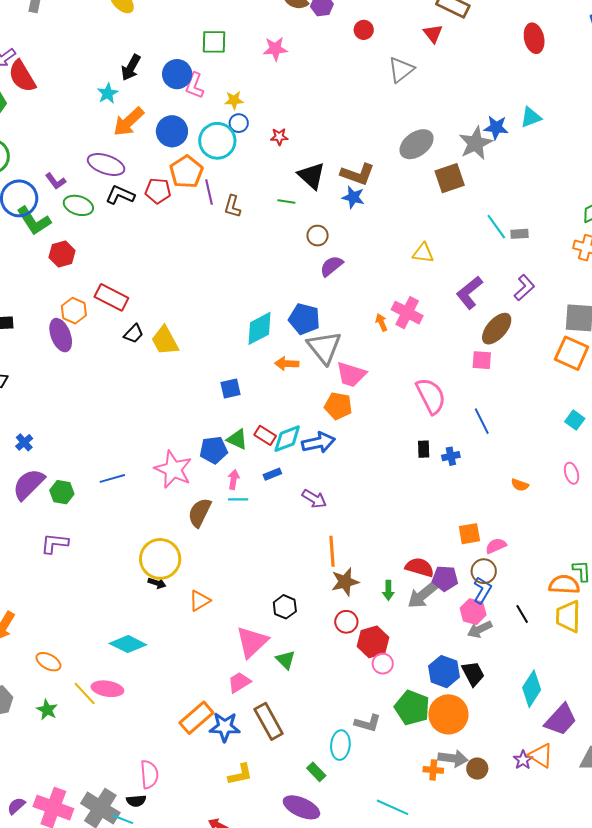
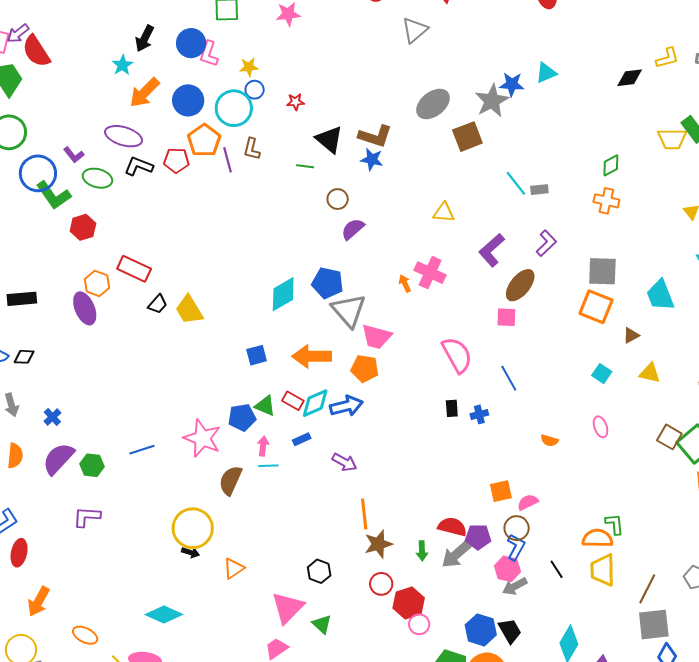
brown L-shape: (232, 206) -> (252, 149), moved
orange arrow: (287, 364) -> (312, 356), moved, size x1.6

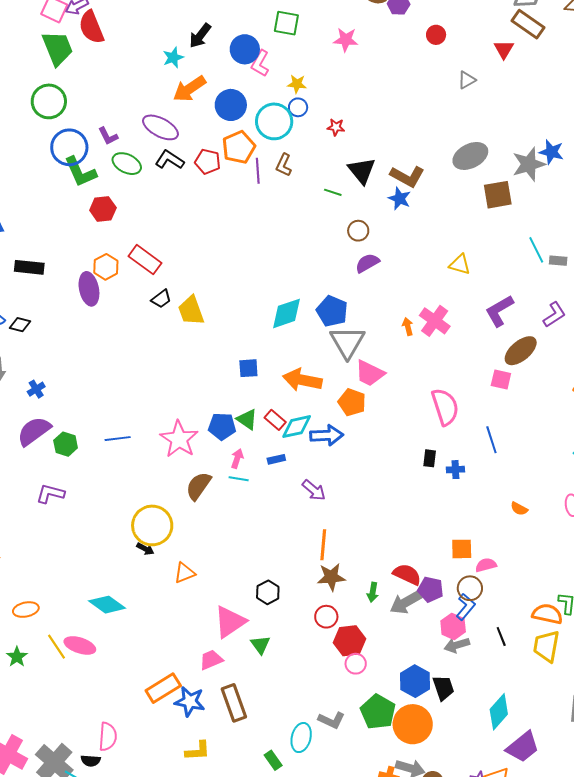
gray triangle: (415, 30) -> (467, 80), size x0.7
orange ellipse: (85, 635) -> (26, 610), turned -50

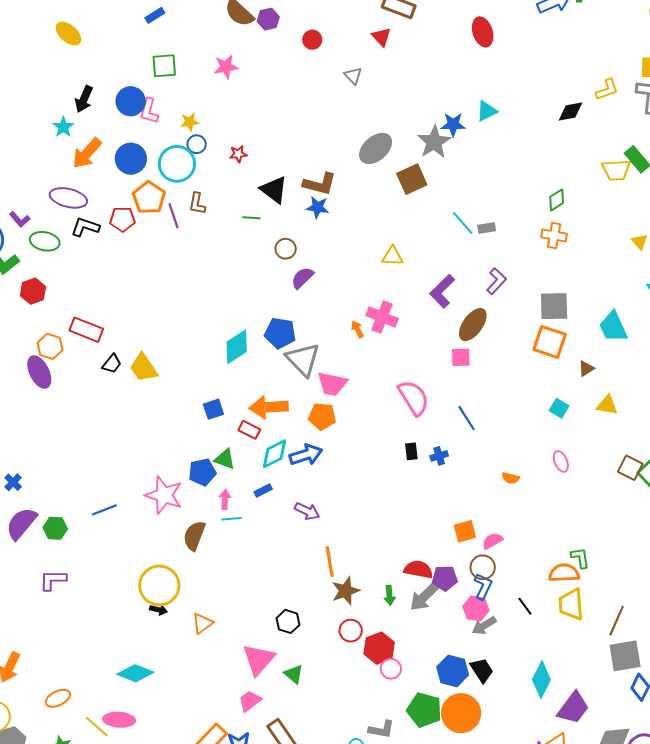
gray triangle: (467, 80) -> (353, 76), turned -30
red rectangle: (275, 420) -> (249, 430), moved

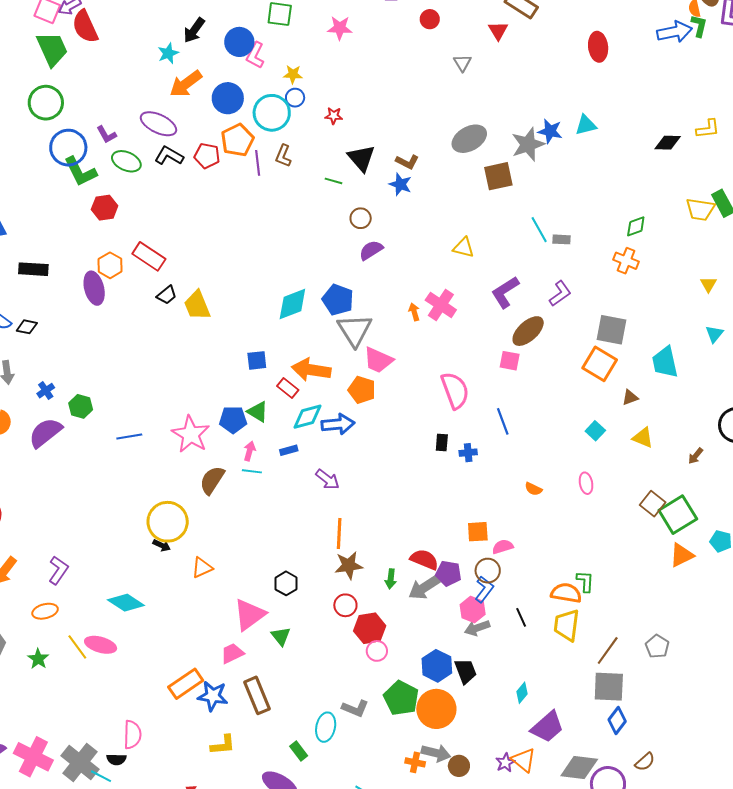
brown L-shape: (320, 184) -> (407, 162), size x0.7
green hexagon: (55, 528) -> (81, 406), moved
purple L-shape: (53, 580) -> (58, 570), moved, turned 112
cyan diamond: (541, 680) -> (522, 693), size x0.6

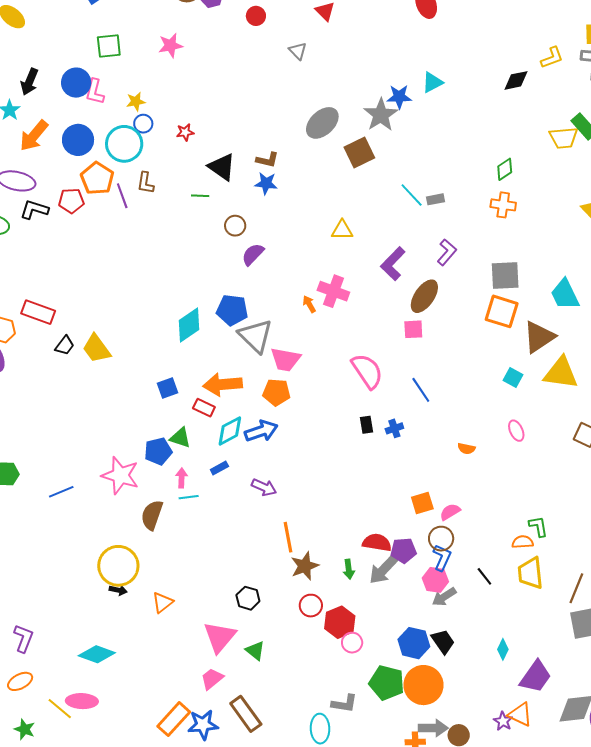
brown triangle: (630, 397) -> (539, 337), size x2.0
yellow triangle: (643, 438) -> (561, 373), size x1.6
orange semicircle: (566, 593) -> (523, 542), size x0.7

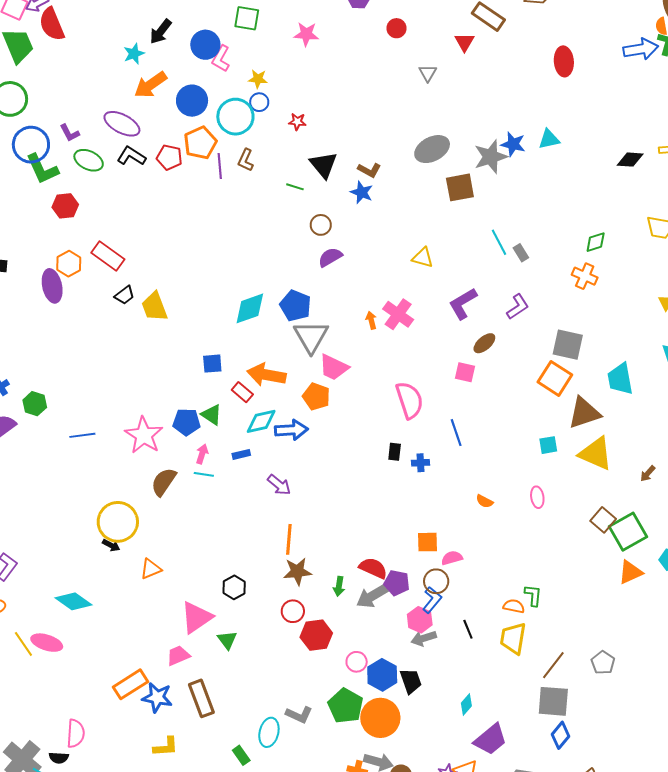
gray rectangle: (436, 199) -> (521, 253), turned 54
brown ellipse: (424, 296) -> (484, 343), size x0.7
cyan square: (513, 377) -> (548, 445), turned 36
pink circle: (352, 643) -> (357, 662), moved

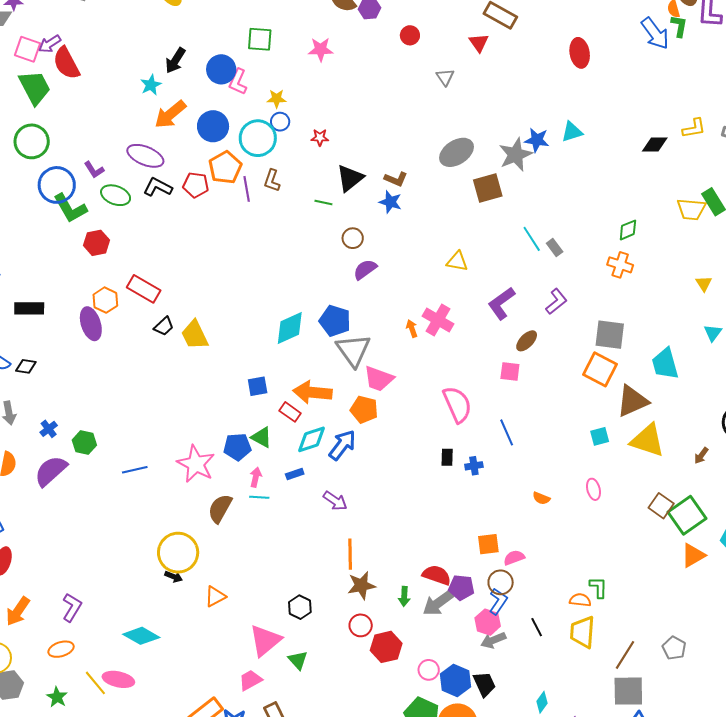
blue arrow: (641, 49) -> (655, 33), turned 68
black triangle: (324, 165) -> (350, 178), turned 36
blue arrow: (291, 430) -> (342, 445), turned -44

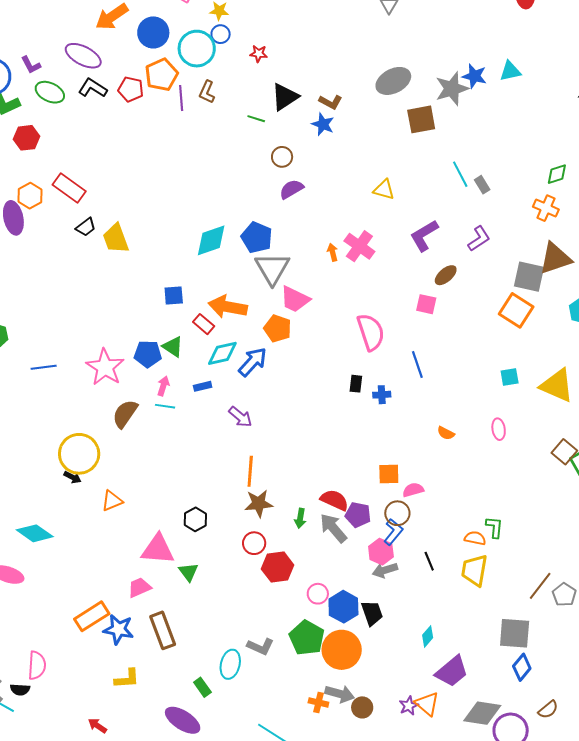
brown triangle: (632, 401) -> (555, 258), moved
gray arrow: (438, 603) -> (333, 528), turned 80
pink triangle: (265, 640) -> (158, 549), turned 39
brown line: (625, 655) -> (540, 586), moved

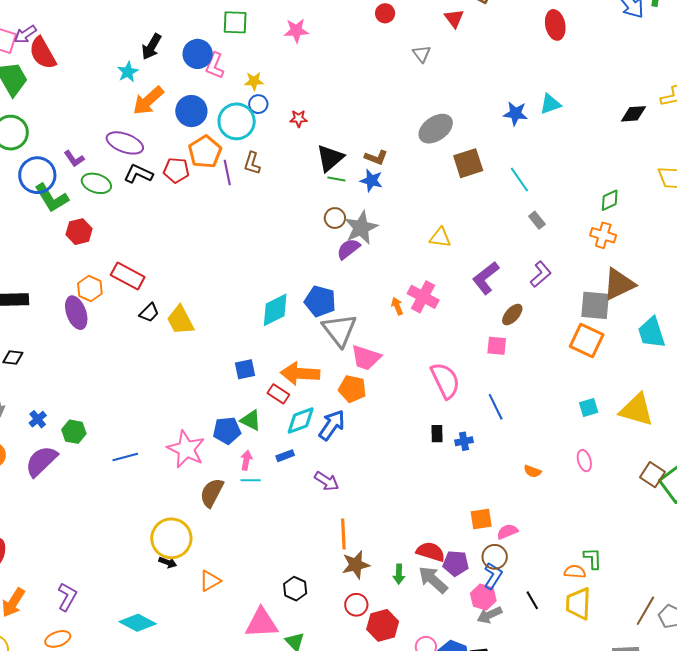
gray star: (452, 89) -> (361, 228), moved
green line: (256, 119) -> (336, 179), moved
cyan line: (460, 174) -> (519, 179), moved

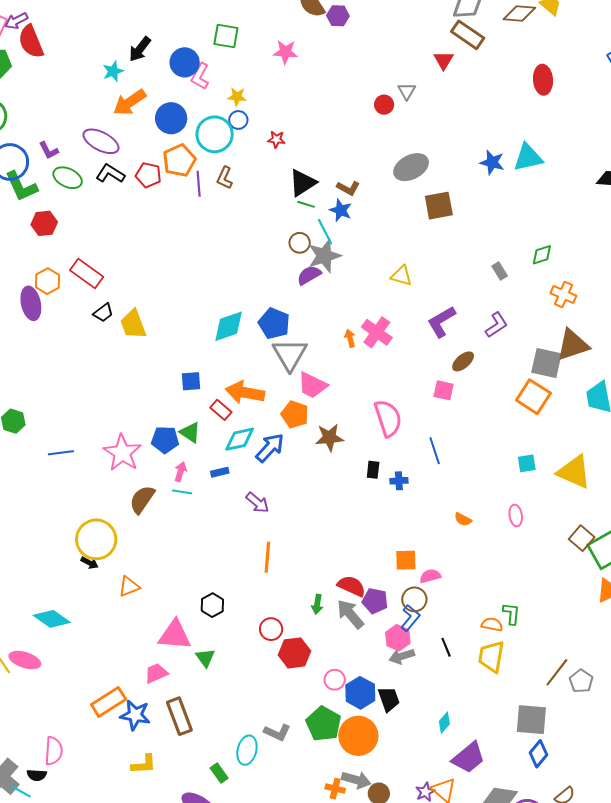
red circle: (385, 13) -> (384, 105), moved
cyan triangle: (550, 104) -> (528, 157), size x1.4
cyan line: (519, 179) -> (325, 232), moved
green diamond: (610, 200) -> (542, 255), moved
brown star: (356, 565) -> (329, 438), moved

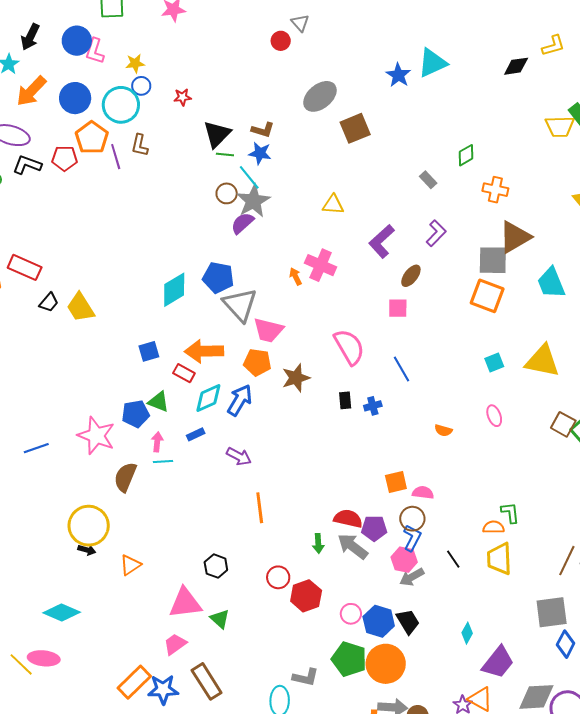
blue star: (492, 162) -> (398, 75), turned 30
pink semicircle: (430, 576) -> (423, 493), turned 35

